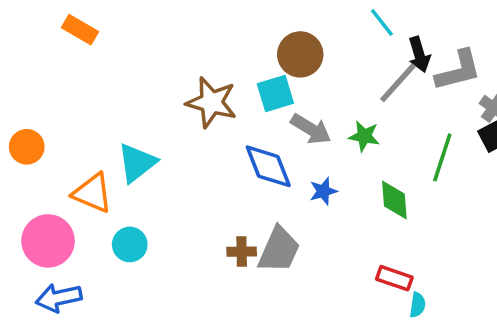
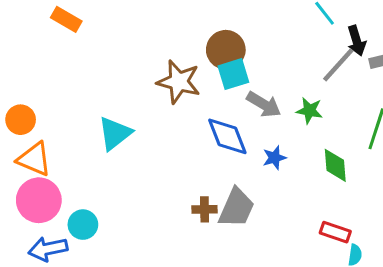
brown circle: (300, 54) -> (226, 50), moved
orange triangle: (92, 193) -> (34, 159), moved
cyan circle: (130, 244) -> (83, 225), moved

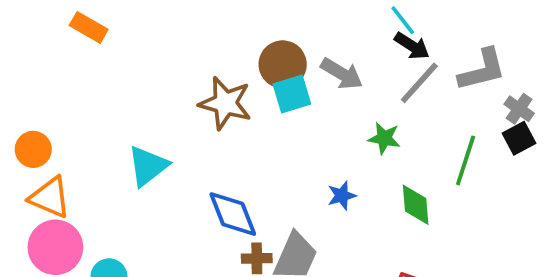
black arrow: (357, 41) -> (412, 46), moved, turned -40
gray arrow: (264, 104) -> (342, 74), moved
blue diamond: (227, 136) -> (233, 214), moved

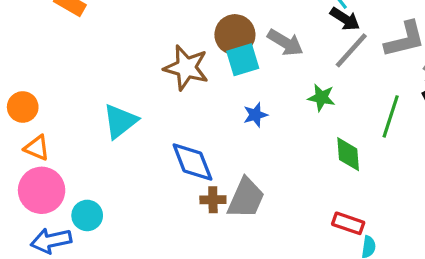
blue star: (342, 196) -> (255, 115), moved
orange triangle: (50, 197) -> (37, 148), size x0.7

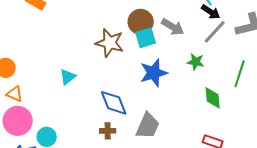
blue star: (255, 115) -> (154, 73), size x1.8
cyan triangle: (120, 121) -> (68, 77), size x0.7
brown cross: (213, 200) -> (108, 131), moved

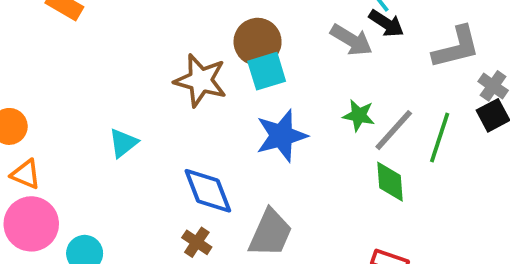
gray arrow: (173, 27) -> (351, 40), moved
gray line: (215, 32) -> (394, 130), moved
brown cross: (108, 131) -> (197, 242), turned 35

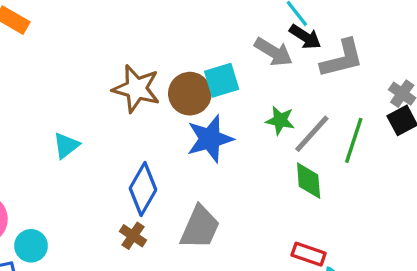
brown circle: (258, 42) -> (190, 94), moved
gray L-shape: (456, 47) -> (342, 59), moved
cyan square: (267, 71) -> (222, 80), moved
blue diamond: (208, 191) -> (143, 189), turned 51

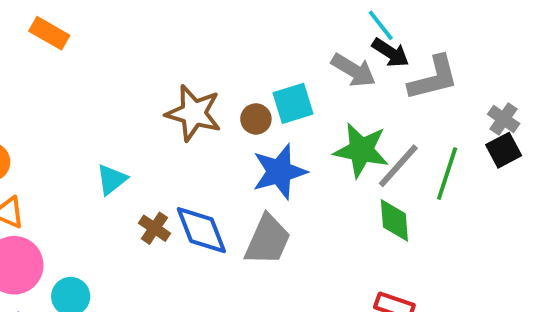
brown circle: (190, 94) -> (256, 119), size x0.6
green star: (280, 120) -> (361, 150), size x1.6
blue diamond: (143, 189) -> (201, 230), turned -51
gray trapezoid: (200, 227) -> (268, 240), moved
brown cross: (133, 236) -> (155, 228), moved

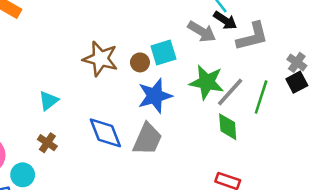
brown cross: (155, 228) -> (47, 143), moved

